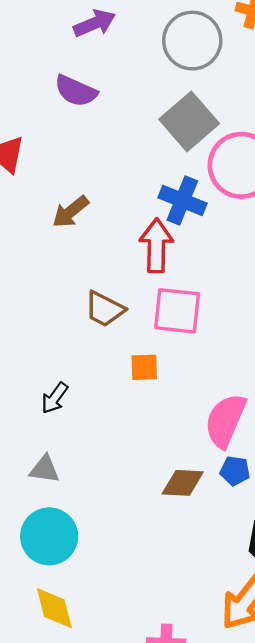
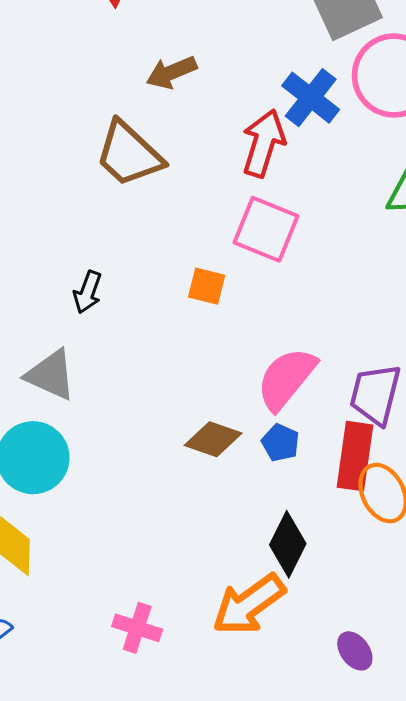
brown trapezoid: (105, 309) -> (129, 154), moved, size x1.4
black arrow: (55, 398) -> (88, 292), turned -32
gray triangle: (45, 469) -> (51, 375), size x1.4

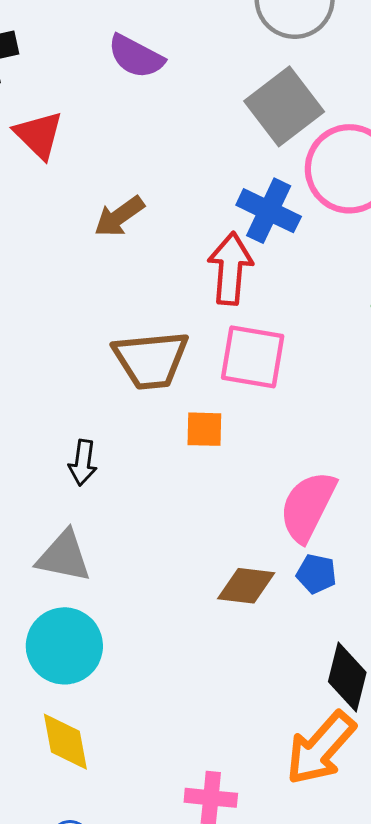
brown trapezoid: (129, 154) -> (151, 360), moved, turned -36

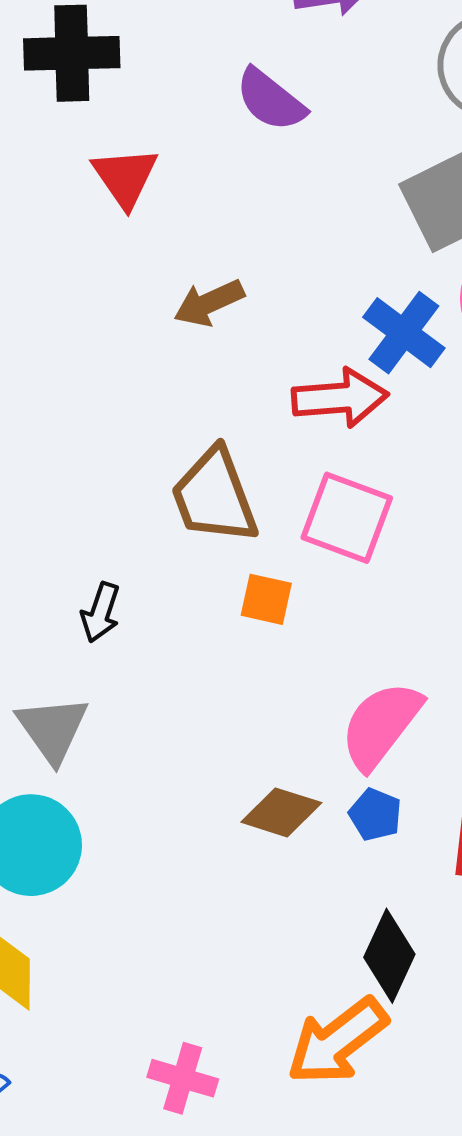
red arrow: (230, 269) -> (340, 398), turned 70
brown trapezoid: (151, 360) -> (214, 496), turned 64
gray triangle: (64, 556) -> (52, 729), turned 32

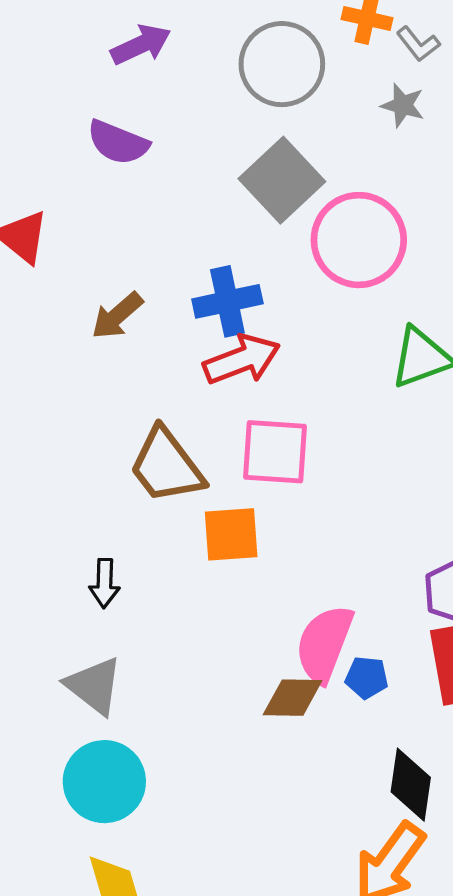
blue cross: (404, 333) -> (227, 301), moved, turned -32
orange square: (266, 599) -> (231, 534), size x1.4
pink semicircle: (381, 725) -> (324, 644), moved

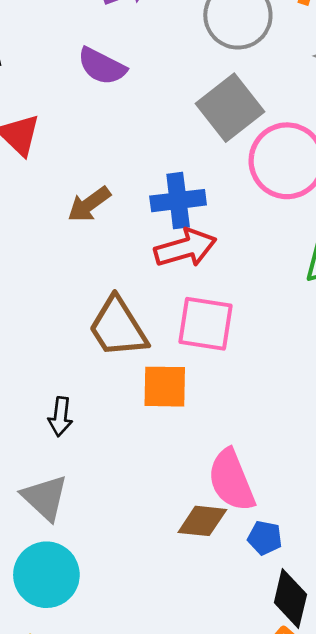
pink semicircle: (324, 644) -> (231, 480), turned -48
blue pentagon: (367, 677) -> (265, 538), moved

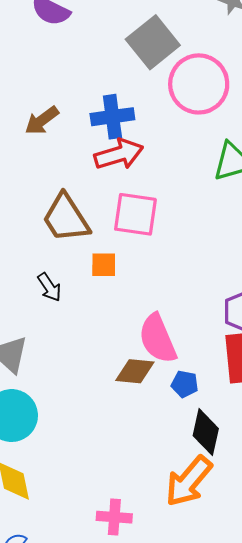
orange square: (165, 387) -> (104, 265), size x0.7
black arrow: (60, 417) -> (49, 287), moved, turned -40

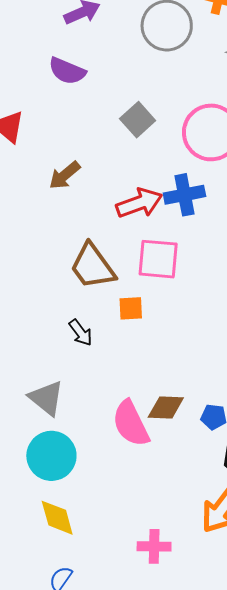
gray square: (153, 42) -> (138, 120), moved, size x0.7
blue cross: (112, 117) -> (184, 195), moved
pink semicircle: (158, 339) -> (131, 423), moved

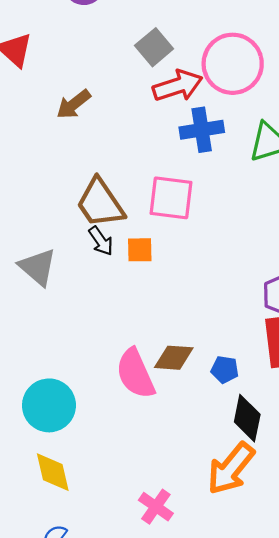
red arrow: (139, 203) -> (178, 86), moved
black arrow: (81, 333) -> (101, 241), moved
gray triangle: (46, 398) -> (38, 267), moved
pink cross: (154, 546) -> (156, 507), turned 32

